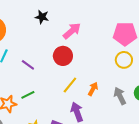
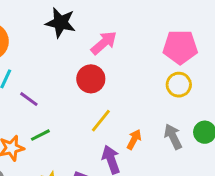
black star: (42, 17) -> (61, 23), size x1.5
purple line: (28, 65) -> (29, 99), moved
orange arrow: (93, 89) -> (134, 139), moved

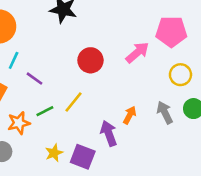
pink arrow: (104, 43) -> (137, 53), moved
yellow circle: (179, 85) -> (180, 75), moved
yellow line: (101, 121) -> (74, 102), moved

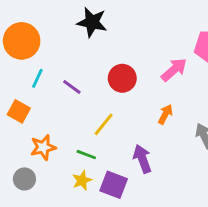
purple line: (34, 79) -> (72, 87), moved
green line: (45, 111) -> (86, 155), moved, turned 48
orange arrow: (130, 115) -> (165, 114), moved

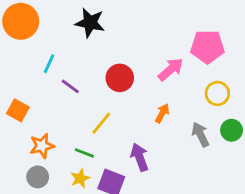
orange circle: (22, 41) -> (21, 21), moved
cyan line: (37, 78) -> (49, 64), moved
gray circle: (24, 179) -> (38, 177), moved

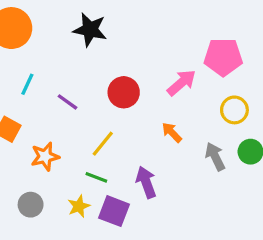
cyan line: (49, 64) -> (27, 84), moved
orange arrow: (162, 113) -> (172, 132), turned -72
orange star: (42, 146) -> (45, 156), moved
green line: (84, 153) -> (96, 177), moved

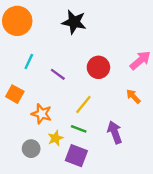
orange star: (45, 156) -> (42, 114), turned 30
yellow star: (79, 206) -> (55, 138), moved
purple square: (114, 211) -> (76, 156), moved

